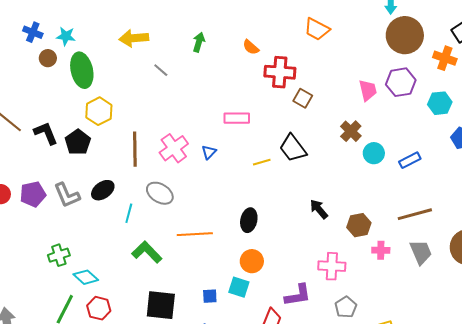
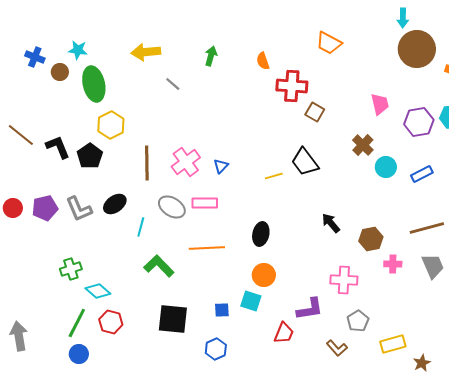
blue cross: (33, 32) -> (35, 57), moved
orange semicircle: (251, 47) -> (263, 61), turned 30
purple hexagon: (401, 82) -> (419, 122), moved
pink rectangle: (237, 118) -> (205, 203), moved

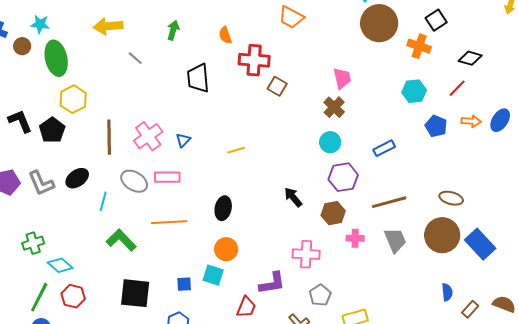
purple hexagon: (419, 122) -> (343, 177), moved
brown cross: (363, 145) -> (334, 107), moved
black trapezoid: (305, 162) -> (198, 78), moved, turned 32
cyan circle: (386, 167) -> (330, 142), moved

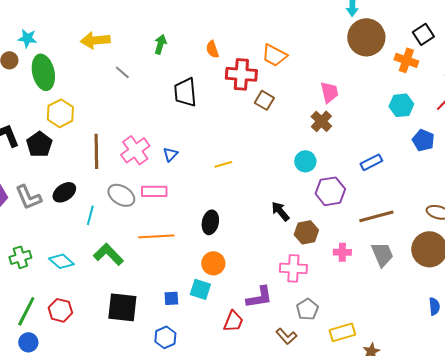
orange trapezoid: (291, 17) -> (274, 55), moved
cyan circle: (330, 142) -> (305, 161), moved
brown hexagon: (333, 213) -> (306, 232), moved
cyan diamond: (60, 265) -> (61, 261), moved

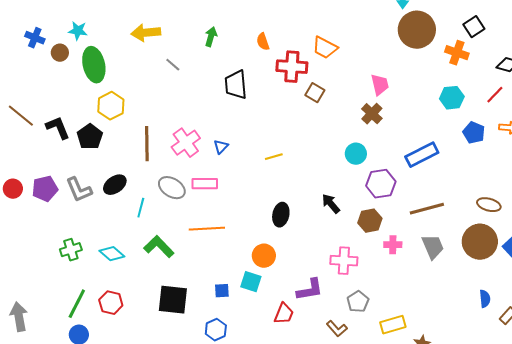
blue rectangle: (371, 162) -> (422, 155), size x1.5
black ellipse: (210, 222) -> (281, 215), moved
brown hexagon: (306, 232) -> (370, 221), moved

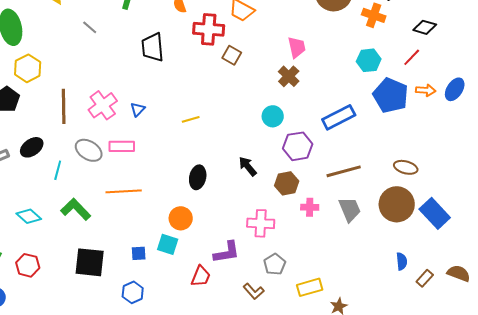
blue pentagon: (474, 133) -> (391, 95), size x1.6

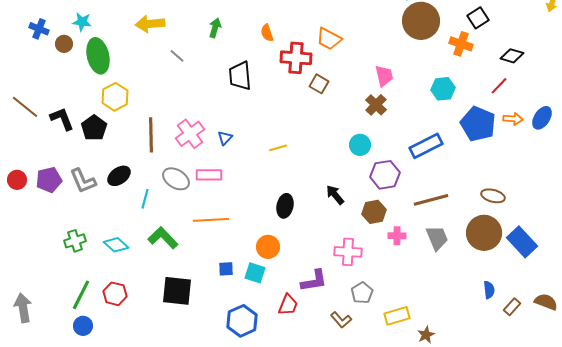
cyan hexagon: (369, 60) -> (443, 89), moved
blue square: (139, 253) -> (226, 269), moved
blue hexagon: (133, 292) -> (242, 321), moved, size x1.4

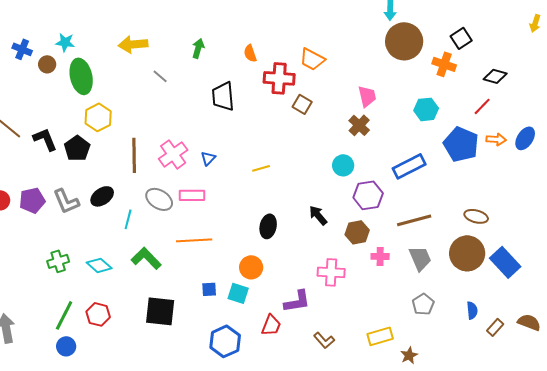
gray pentagon: (362, 293) -> (423, 304), moved

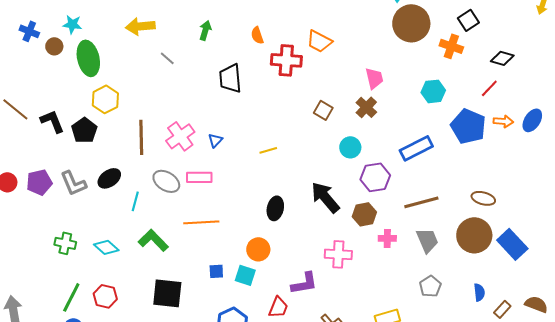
brown square: (302, 104) -> (323, 110), moved
black arrow: (318, 215) -> (325, 197), size x1.6
green cross: (58, 261) -> (65, 243), turned 30

